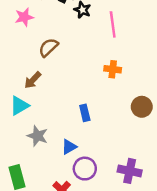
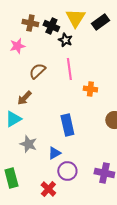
pink line: (113, 24) -> (69, 69), moved
blue rectangle: (85, 113) -> (67, 125), size x1.5

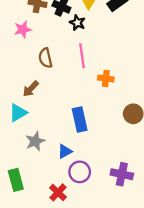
brown semicircle: (37, 71) -> (45, 58), turned -60
gray star: (28, 144) -> (35, 141), turned 30

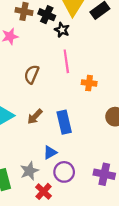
brown semicircle: (45, 58) -> (32, 74), moved, turned 36
brown arrow: (31, 89) -> (35, 117), moved
gray star: (35, 141) -> (29, 171), moved

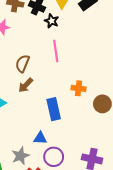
orange cross: (89, 83) -> (79, 88), moved
brown arrow: (35, 117) -> (26, 85), moved
blue triangle: (50, 152) -> (40, 138), turned 32

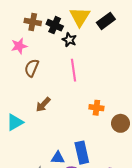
brown semicircle: (23, 63) -> (32, 68), moved
blue rectangle: (54, 109) -> (82, 153), moved

